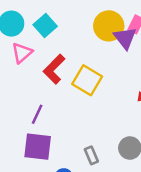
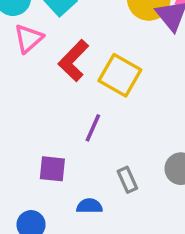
purple line: (37, 114) -> (93, 128), moved
purple square: (38, 147) -> (52, 169), size x0.7

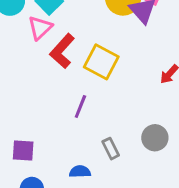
pink triangle: (29, 38) -> (40, 28), moved
purple square: (52, 169) -> (23, 151), moved

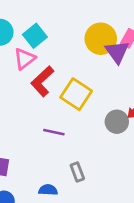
purple line: (80, 107) -> (54, 132), turned 75
gray circle: (155, 138) -> (117, 122), moved

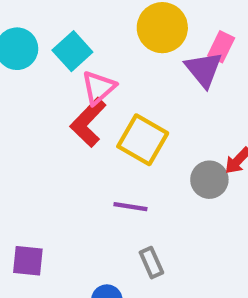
yellow circle: (101, 39) -> (162, 28), moved
pink triangle: (25, 59) -> (98, 88), moved
purple line: (54, 132) -> (130, 207), moved

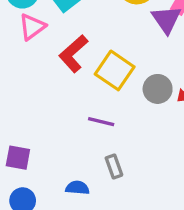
pink triangle: (98, 88) -> (32, 27), moved
gray circle: (209, 180) -> (158, 89), moved

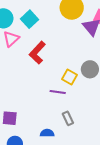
yellow square: (115, 70) -> (69, 77), moved, size x0.7

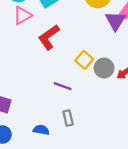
yellow square: (69, 77) -> (84, 60), moved

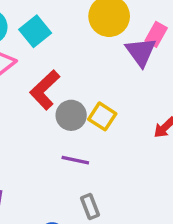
gray circle: (104, 68) -> (71, 115), moved

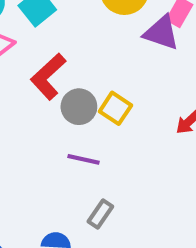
purple triangle: (141, 52) -> (161, 33), turned -36
gray rectangle: (90, 207) -> (100, 214), turned 55

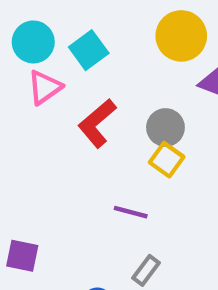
gray circle: (79, 107) -> (165, 128), moved

